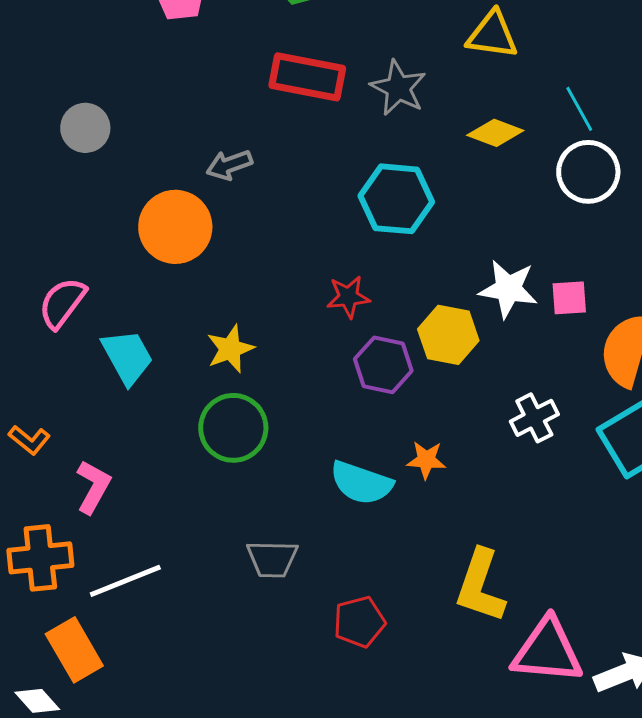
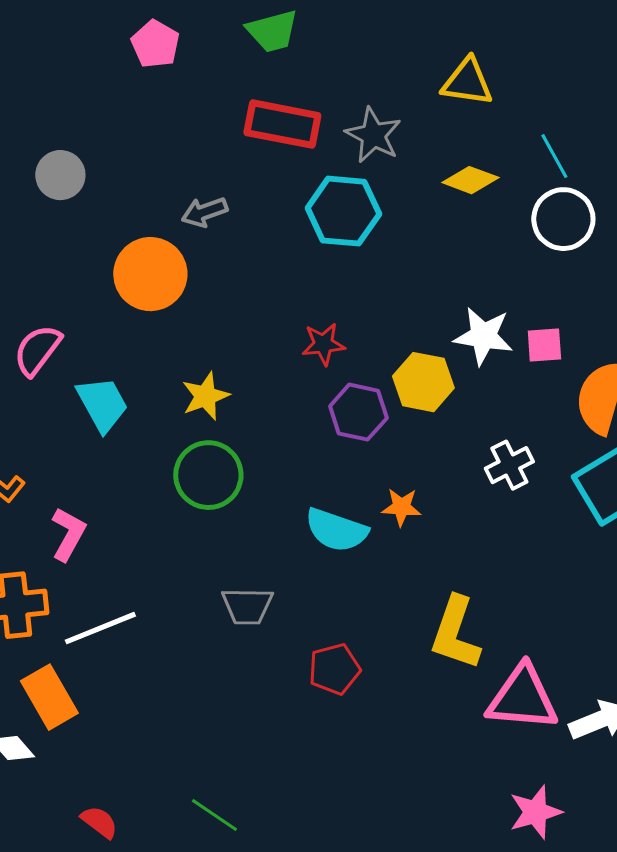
cyan hexagon: (396, 199) -> (343, 211), moved

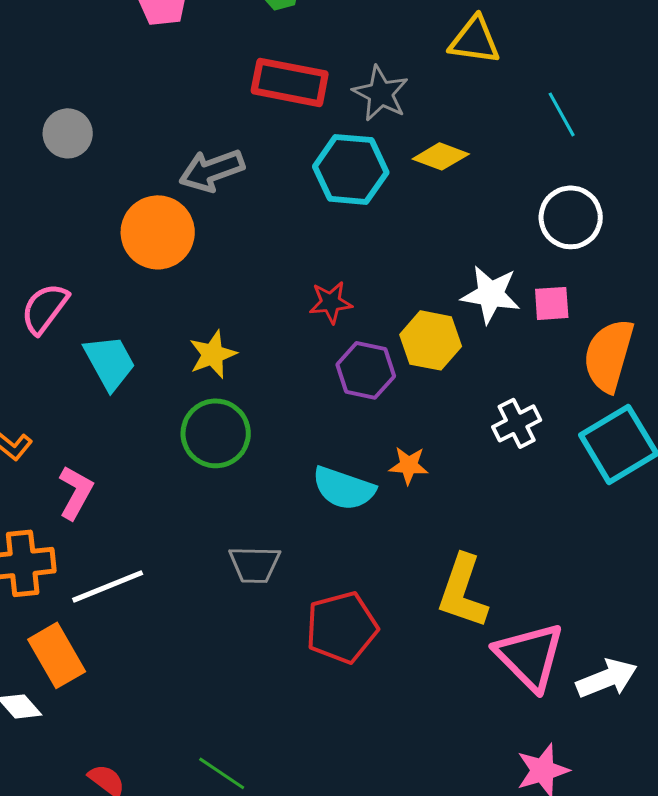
yellow diamond: (470, 180) -> (441, 156), moved
gray arrow: (204, 212) -> (212, 170), size x1.4
white circle: (563, 219) -> (571, 217), moved
red pentagon: (334, 669) -> (342, 627), size x1.4
pink triangle: (522, 698) -> (530, 656), turned 40

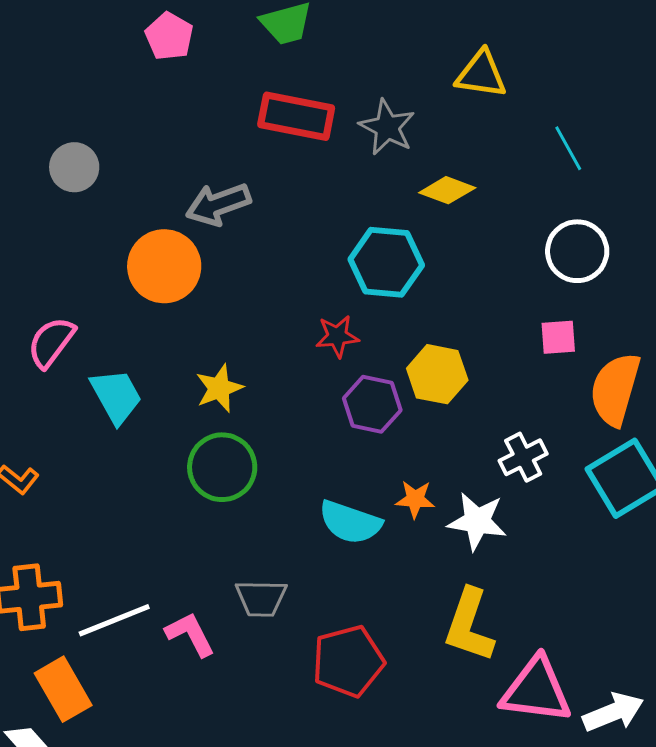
cyan hexagon: (351, 169) -> (386, 262), moved
white star: (491, 294) -> (477, 521), moved
pink L-shape: (76, 492) -> (190, 634), moved, turned -56
pink triangle: (530, 656) -> (536, 690), turned -38

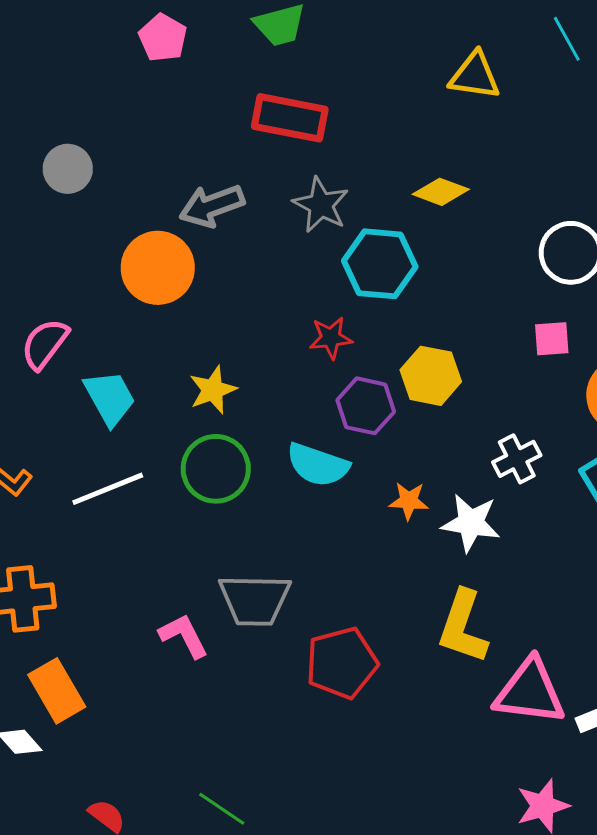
gray star: (387, 127) -> (321, 205), moved
cyan line: (568, 148) -> (567, 39), moved
cyan semicircle: (350, 522) -> (318, 465), moved
gray trapezoid: (261, 598) -> (255, 600), size x1.4
white line: (114, 620) -> (108, 489), moved

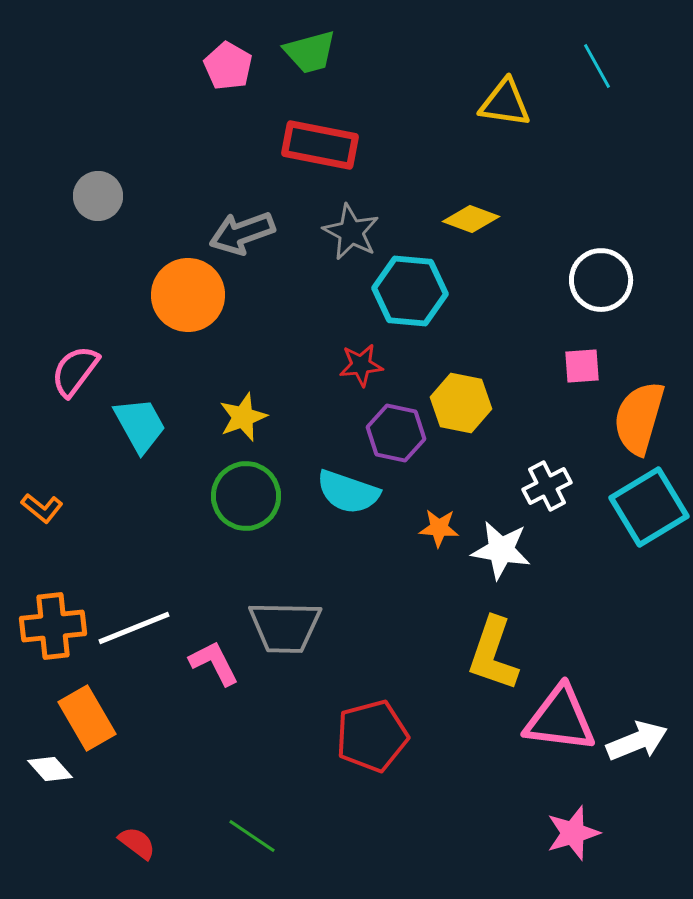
pink pentagon: (163, 38) -> (228, 66), moved
white line: (108, 489) -> (134, 628), moved
red pentagon: (342, 663) -> (372, 736), moved

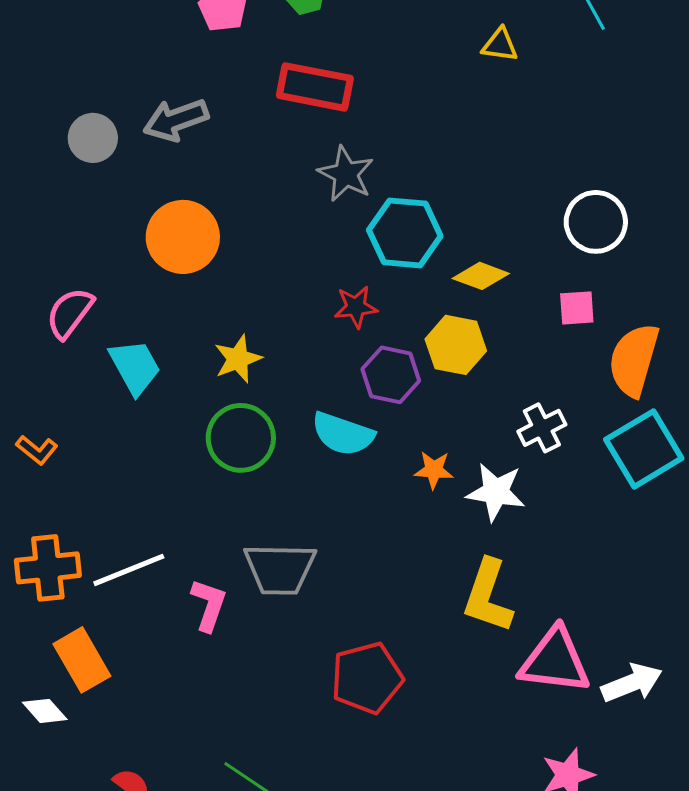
yellow triangle: (505, 103) -> (500, 45), size x0.7
yellow diamond: (471, 219) -> (481, 276), moved
gray arrow: (242, 233) -> (176, 120), moved
pink L-shape: (214, 663) -> (209, 605), turned 46

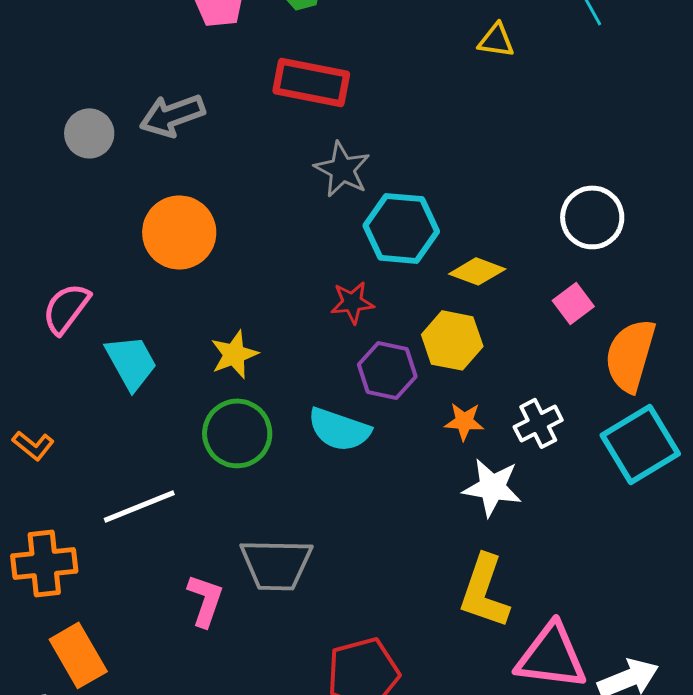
pink square: (577, 308) -> (573, 303), turned -33
orange star: (434, 470) -> (464, 421), moved
white line: (129, 570) -> (139, 506), moved

